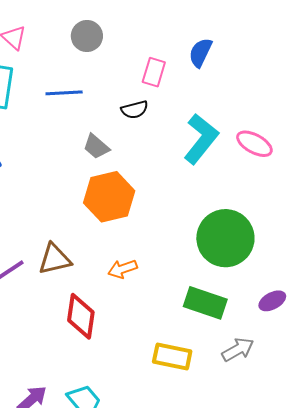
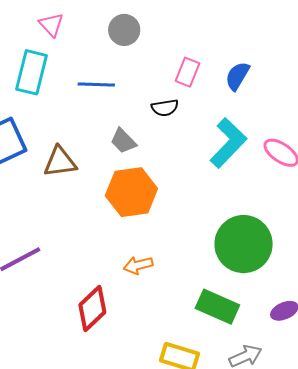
blue semicircle: (200, 53) -> (237, 76), moved
brown triangle: (55, 259) -> (60, 162), moved
red diamond: (81, 316) -> (92, 308), turned 33

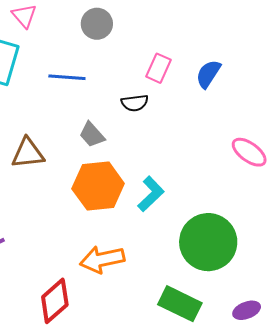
cyan L-shape: (228, 143) -> (151, 194), moved, size x0.7
orange arrow: (138, 265) -> (102, 259), size x1.5

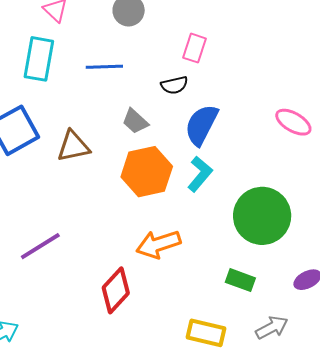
blue semicircle: (208, 74) -> (201, 125), moved, size x1.4
green rectangle: (180, 304) -> (240, 280), size x0.7

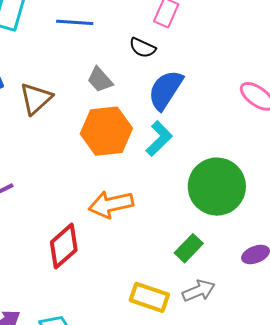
black semicircle: (174, 85) -> (142, 48), turned 32
brown triangle: (73, 146) -> (36, 99), turned -36
green rectangle: (240, 280) -> (189, 248), turned -72
gray arrow: (272, 328) -> (199, 291), moved

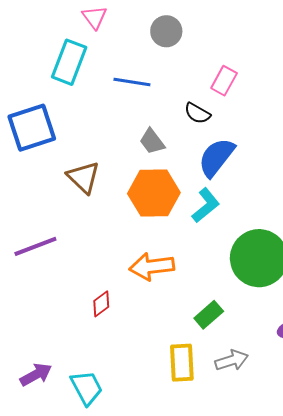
brown triangle: (36, 99) -> (83, 177), moved, turned -39
red diamond: (64, 246) -> (101, 304), size x0.6
green rectangle: (189, 248) -> (209, 315), moved
yellow rectangle: (149, 297) -> (182, 363), turned 63

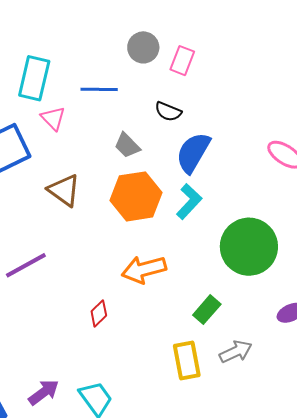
pink triangle: (95, 17) -> (53, 118), moved
gray circle: (166, 31) -> (143, 47), moved
pink rectangle: (224, 81) -> (182, 61), moved

